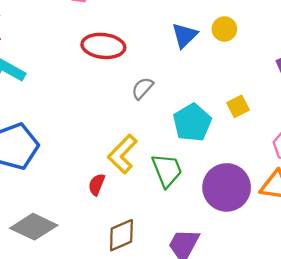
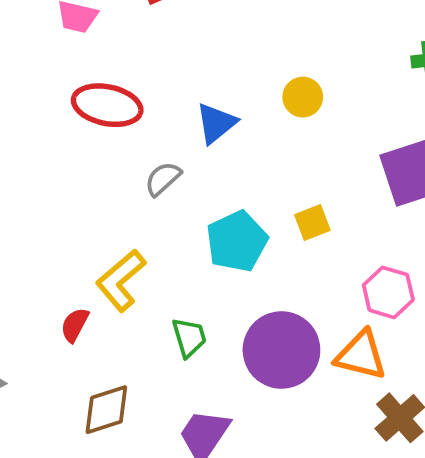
blue triangle: (184, 35) -> (216, 123), moved
green trapezoid: (167, 170) -> (189, 337), moved, size x0.7

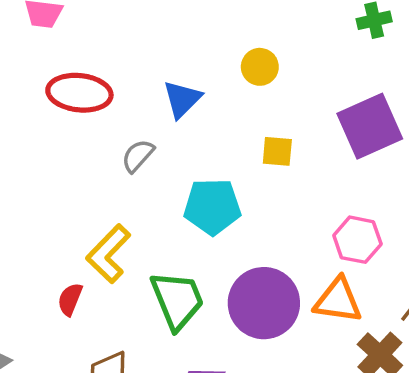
yellow square: (312, 223) -> (277, 151), moved, turned 32
cyan pentagon: (237, 241) -> (212, 207), turned 30
green trapezoid: (189, 337) -> (177, 300), size x1.6

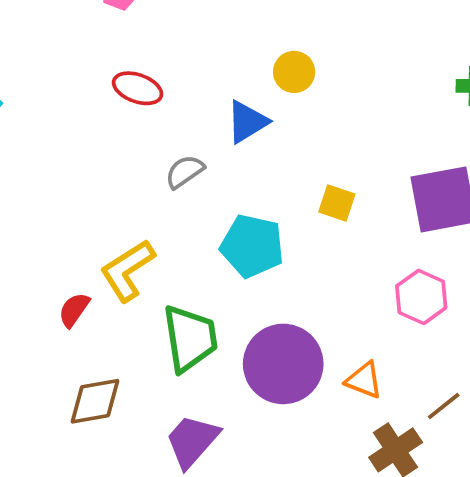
yellow circle: (260, 67) -> (294, 72), moved
red ellipse: (79, 93) -> (138, 88), size x0.7
pink hexagon: (357, 240) -> (421, 297), moved
orange triangle: (338, 300) -> (364, 380), size x0.7

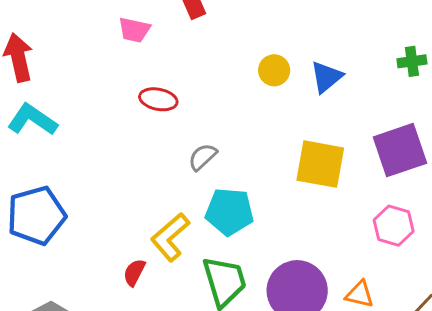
blue triangle: (247, 122) -> (326, 77), moved
yellow square: (337, 203) -> (320, 164), size x1.8
cyan pentagon: (252, 246) -> (229, 212), moved

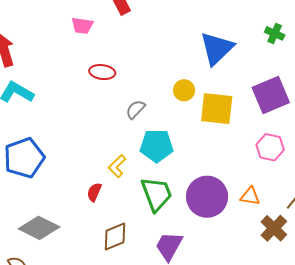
green cross: (412, 61) -> (275, 33), turned 36
yellow circle: (274, 70) -> (184, 90), moved
blue triangle: (326, 77) -> (217, 48), size x1.5
yellow L-shape: (170, 237) -> (117, 166), size x0.7

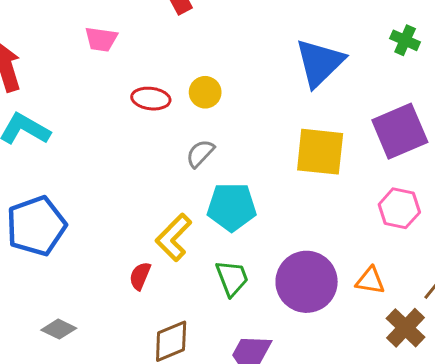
pink trapezoid: (82, 26) -> (101, 39), moved
yellow circle: (184, 90) -> (205, 92), moved
yellow L-shape: (117, 166) -> (174, 237), size x1.4
green trapezoid: (157, 194) -> (232, 278), size x0.7
gray diamond: (39, 228) -> (59, 329), size x0.6

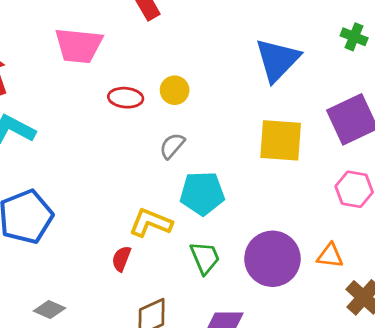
pink trapezoid: (101, 39) -> (79, 46), size x1.6
yellow L-shape: (174, 237) -> (151, 223), turned 69

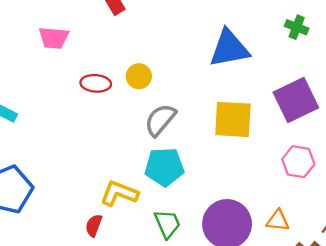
pink trapezoid: (79, 46) -> (54, 38), size x0.7
blue triangle: (277, 60) -> (229, 48), turned 36
gray semicircle: (172, 146) -> (160, 120), moved, size x1.4

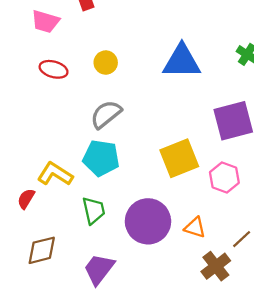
pink trapezoid: (54, 38) -> (45, 21), moved
yellow circle: (139, 76) -> (106, 63), moved
yellow square: (233, 119) -> (179, 158), moved, turned -36

